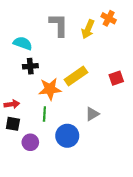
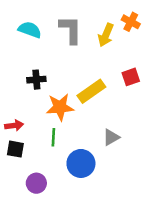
cyan semicircle: (23, 43) -> (30, 30), moved
red square: (116, 78) -> (131, 77), moved
purple circle: (30, 142) -> (36, 183), moved

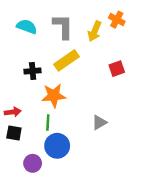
yellow rectangle: (91, 91) -> (66, 60), moved
blue circle: (81, 163) -> (57, 146), moved

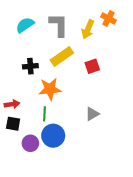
cyan semicircle: (27, 27) -> (25, 25), turned -54
red square: (117, 69) -> (92, 66), moved
purple circle: (33, 163) -> (30, 143), moved

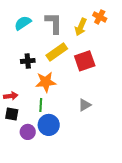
red square: (92, 66) -> (85, 61), size x1.5

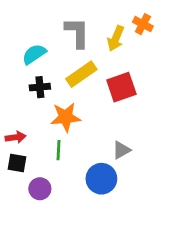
cyan semicircle: (23, 23) -> (34, 54), moved
blue circle: (49, 125) -> (101, 179), moved

